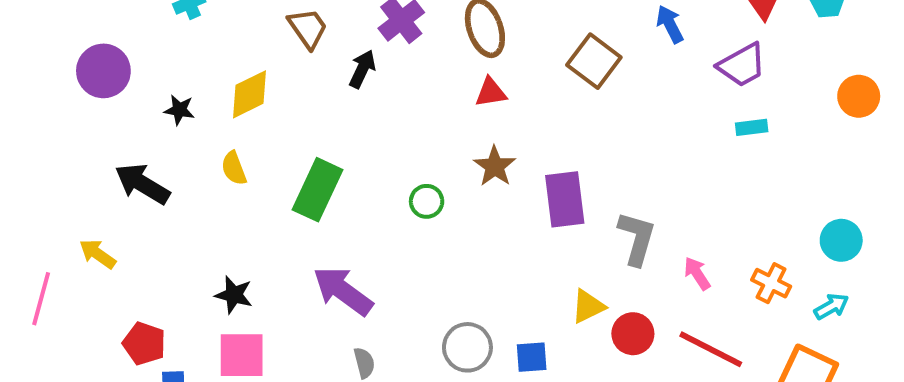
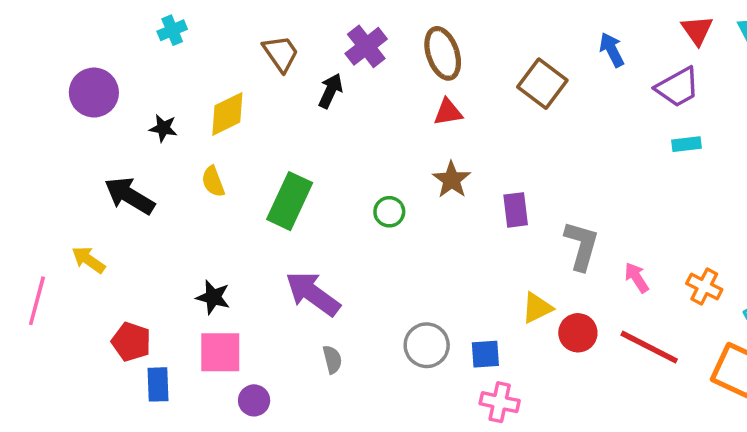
purple rectangle: (565, 199) -> (516, 210), size x0.7

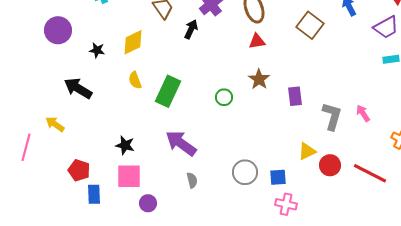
yellow semicircle: (213, 182) -> (135, 80), moved
pink arrow: (637, 278) -> (363, 113), moved

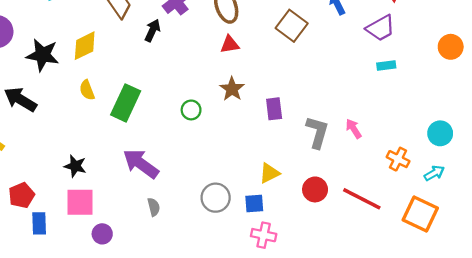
black star: (97, 50) -> (43, 55), size x1.8
yellow triangle: (307, 151) -> (269, 173), moved
red pentagon: (79, 170) -> (22, 195), turned 30

